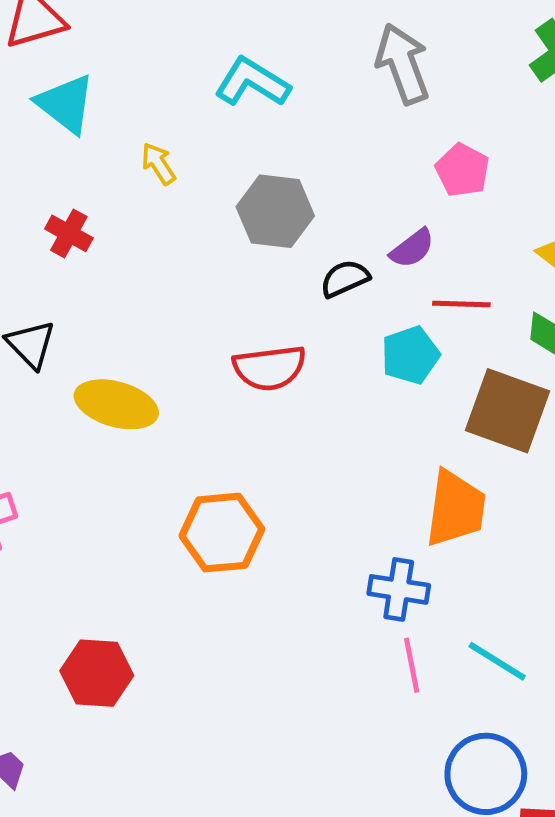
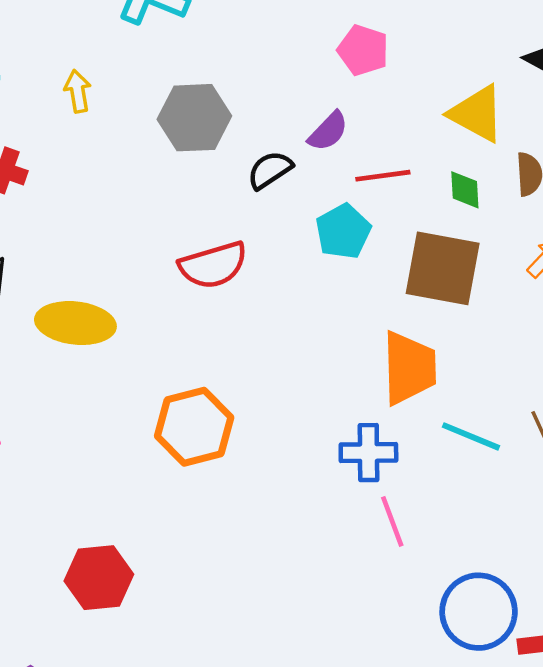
yellow arrow: (158, 164) -> (78, 91), turned 33
cyan line: (497, 661) -> (471, 436), moved

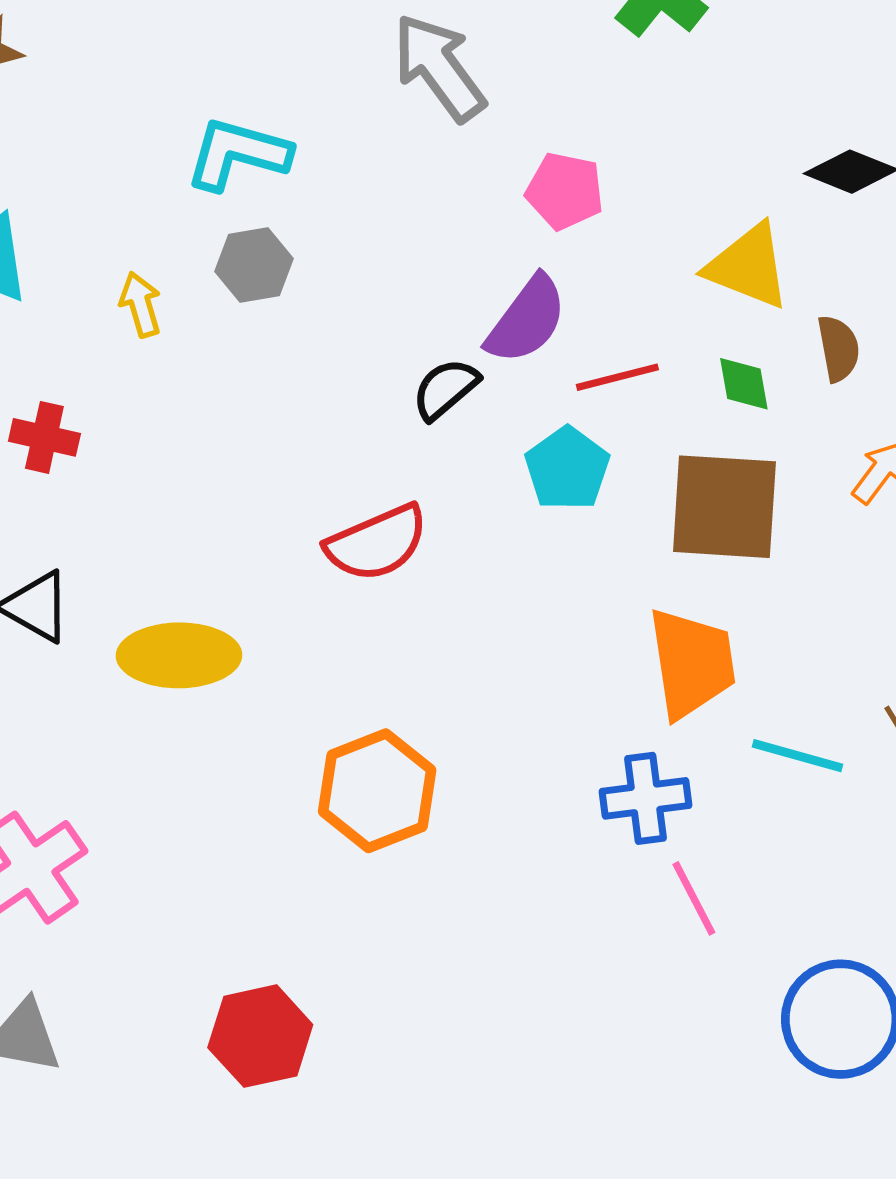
gray hexagon: (194, 118) -> (254, 265), moved, size x0.7
purple semicircle: (328, 131) -> (527, 320), size x1.4

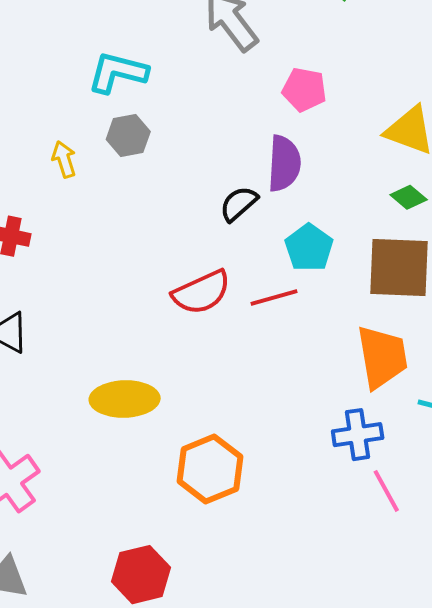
purple semicircle: (527, 320) -> (284, 163), turned -32
red line: (617, 377) -> (274, 298), moved
green diamond: (744, 384) -> (409, 197), turned -39
yellow ellipse: (179, 655) -> (125, 399), moved
orange hexagon: (377, 791) -> (210, 469), moved

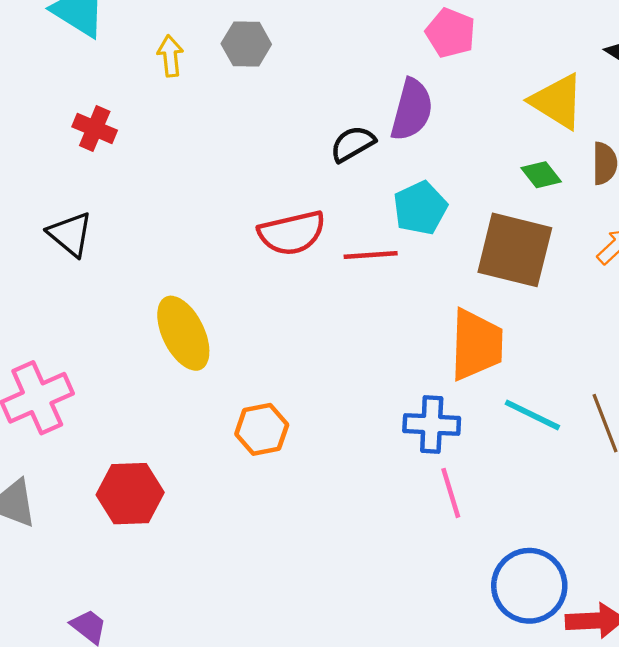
yellow ellipse: (125, 399) -> (183, 333), turned 54
orange hexagon: (210, 469) -> (262, 429), size x0.7
red hexagon: (141, 575) -> (130, 494), moved

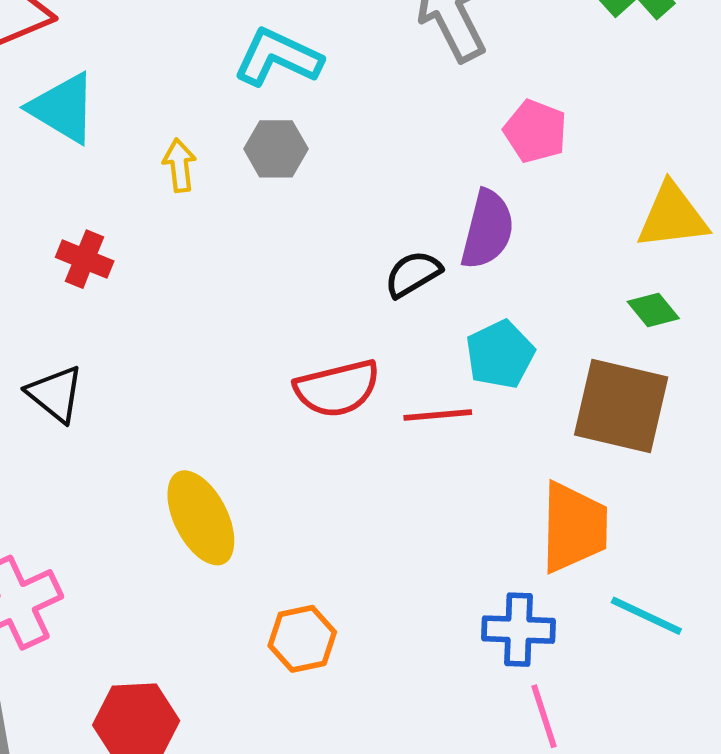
yellow triangle: (557, 101) -> (672, 216), turned -38

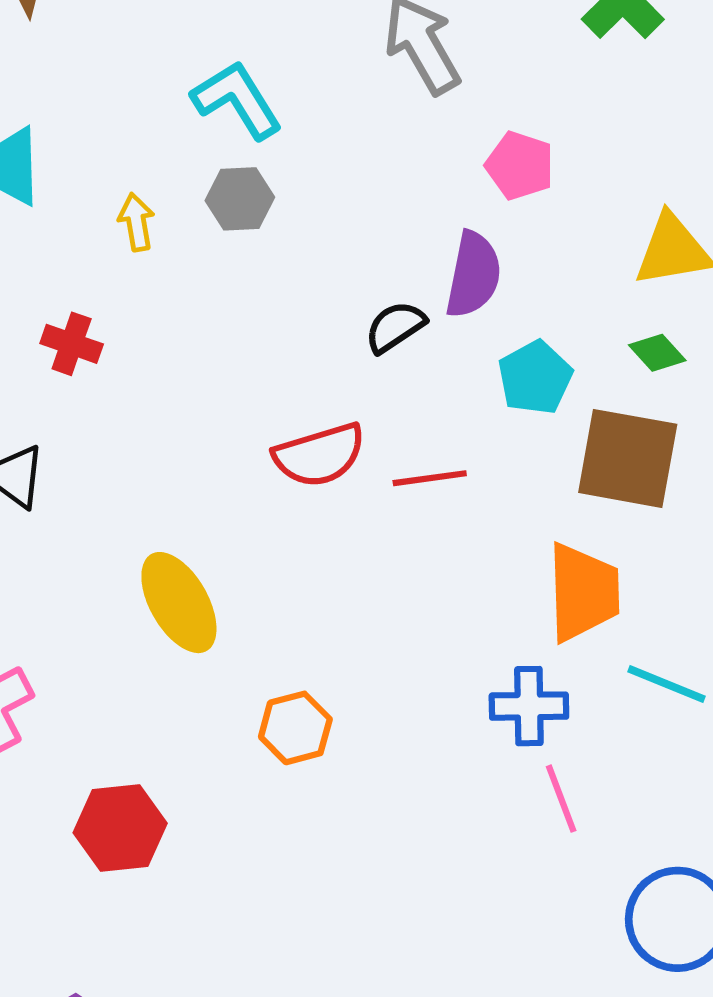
cyan L-shape: (278, 57) -> (237, 100), turned 36
red cross: (85, 259) -> (72, 344), moved
cyan pentagon: (500, 354) -> (535, 378), moved

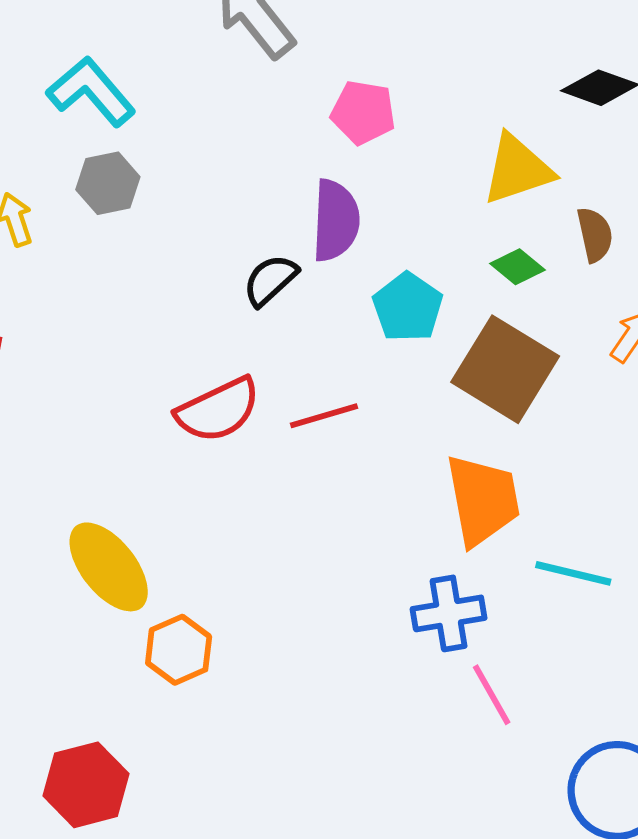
brown square: (628, 458) -> (505, 369), turned 30
orange hexagon: (295, 728) -> (179, 650), moved

